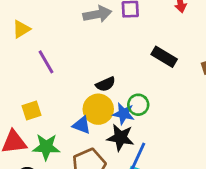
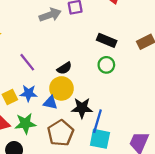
purple line: (46, 62) -> (27, 62), moved
green circle: (138, 105) -> (106, 65), moved
blue star: (123, 114) -> (29, 93), moved

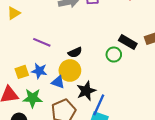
black rectangle: (107, 40) -> (128, 42), moved
purple line: (27, 62) -> (42, 42), turned -36
black star: (82, 108) -> (86, 91), turned -30

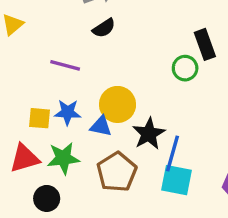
black rectangle: (128, 42) -> (205, 44), turned 48
black semicircle: (75, 52) -> (104, 28), moved
yellow square: (22, 72) -> (39, 118), turned 32

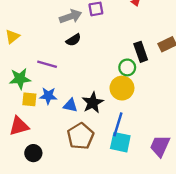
yellow circle: (118, 104) -> (122, 88), moved
black star: (149, 134) -> (93, 103), moved
green star: (63, 158) -> (20, 79), moved

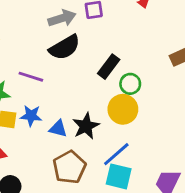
black semicircle: (73, 40) -> (65, 47), size x1.6
black rectangle: (141, 52) -> (109, 67), moved, turned 54
blue line: (118, 124) -> (116, 154), turned 30

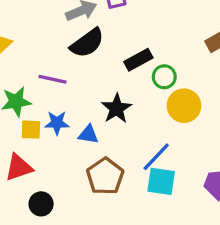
black rectangle: (109, 67) -> (138, 60), turned 30
yellow circle: (123, 109) -> (184, 106), moved
black star: (86, 126) -> (116, 108), moved

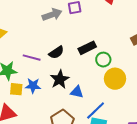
black semicircle: (87, 43) -> (56, 52), moved, size x0.7
black star: (116, 108) -> (60, 79), moved
blue triangle: (88, 134) -> (77, 92), moved

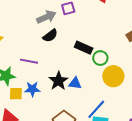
black rectangle: (87, 48) -> (84, 48), turned 54
black semicircle: (56, 52) -> (50, 36), moved
blue triangle: (77, 92) -> (75, 83), moved

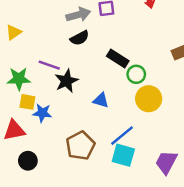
black star: (58, 81) -> (66, 81), moved
blue star: (32, 89) -> (42, 113), moved

